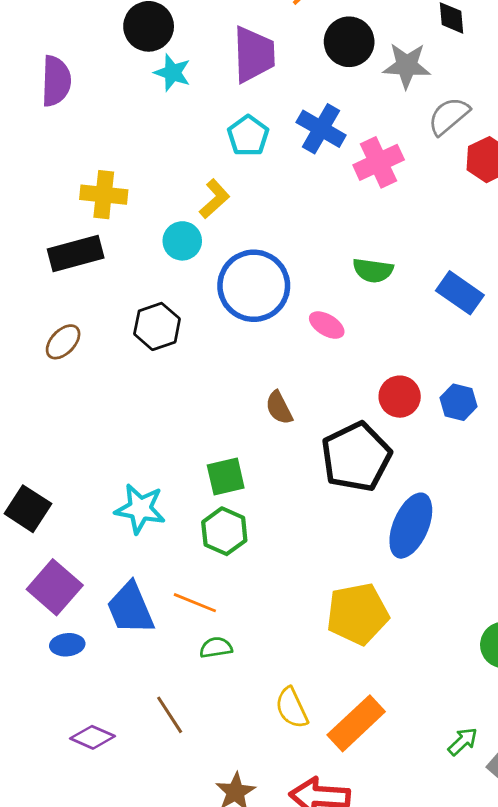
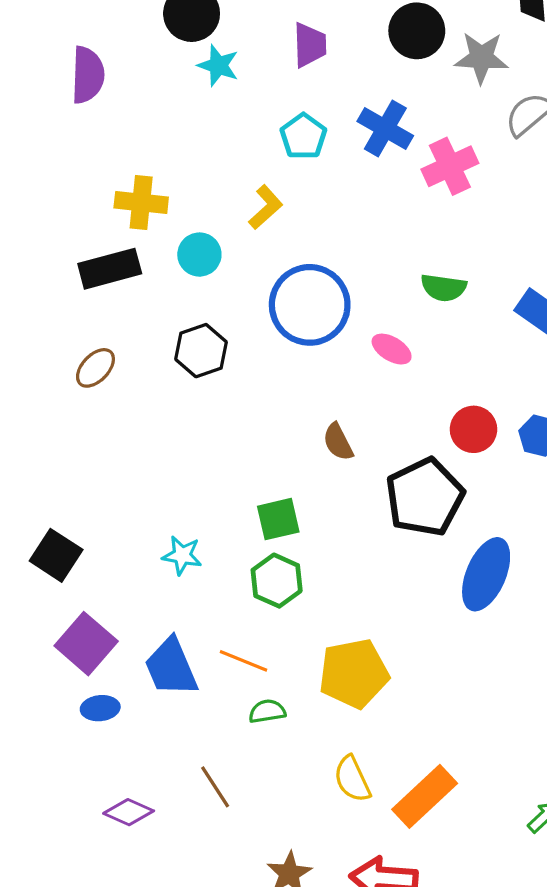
purple trapezoid: (254, 54) -> (310, 45), size x0.7
cyan circle: (182, 241) -> (199, 255), moved
cyan star: (140, 509) -> (182, 555), size x0.7
yellow pentagon: (358, 614) -> (354, 673), moved

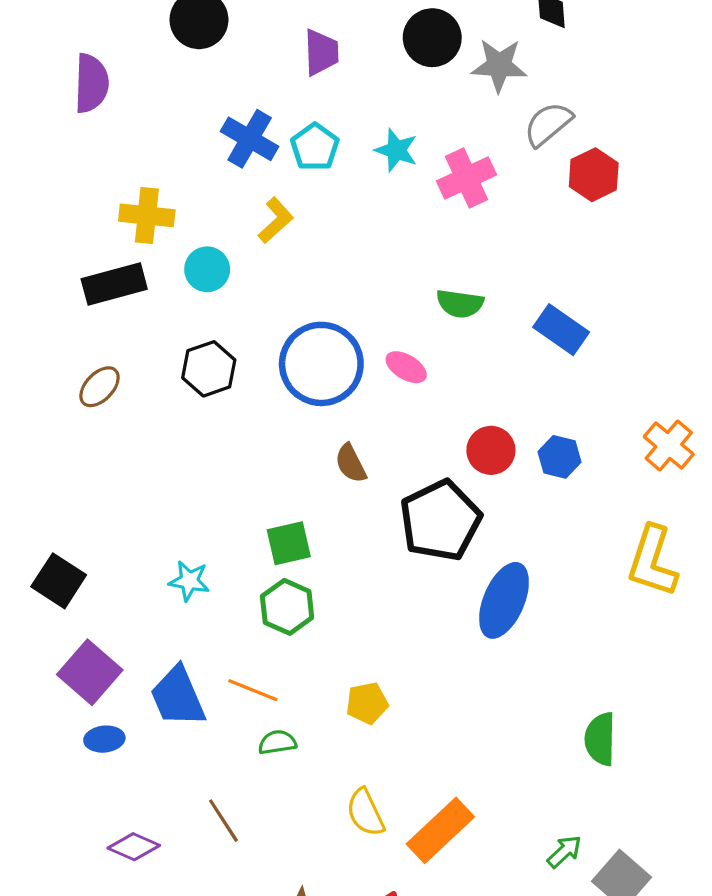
cyan star: (218, 65) -> (396, 150), moved
blue cross: (385, 128) -> (250, 139), moved
blue circle: (310, 305) -> (321, 364), moved
yellow pentagon: (354, 673) -> (367, 703), size x0.6

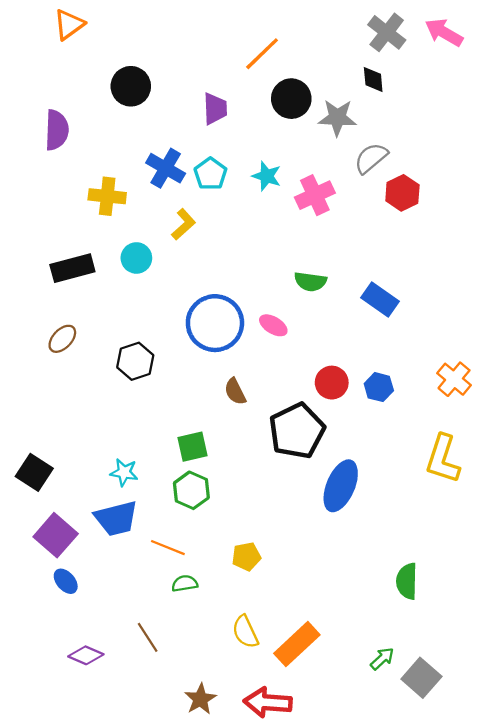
yellow cross: (147, 215) -> (107, 196), moved
black hexagon: (209, 369) -> (135, 361), moved
blue trapezoid: (178, 697) -> (116, 518), moved, turned -81
blue ellipse: (104, 739) -> (66, 581), turned 55

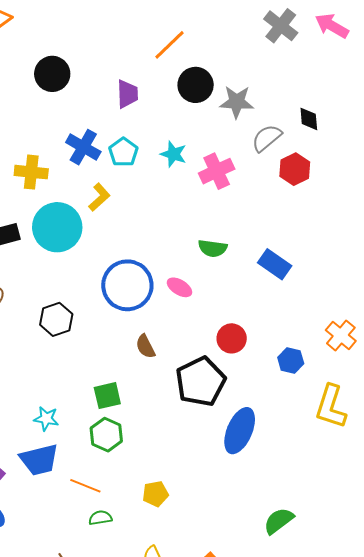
black diamond: (373, 80) -> (309, 119), moved
cyan circle: (136, 258) -> (57, 227), size x1.8
blue hexagon: (379, 387) -> (291, 360), moved
green semicircle: (407, 581) -> (279, 521), moved, turned 52

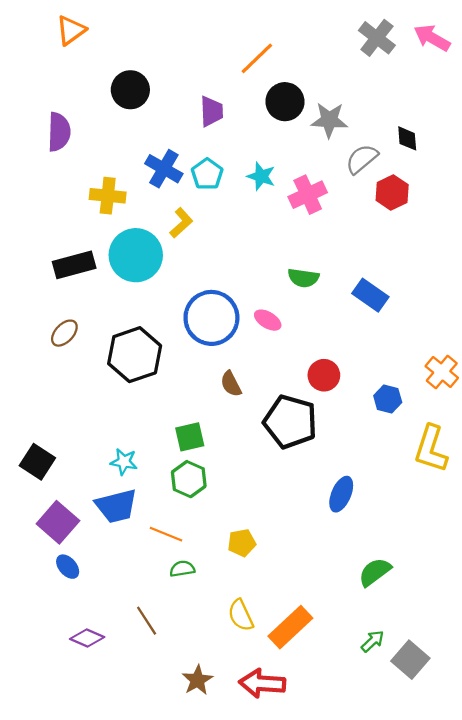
black hexagon: (56, 319) -> (135, 355), size x1.5
black pentagon: (201, 382) -> (290, 422), turned -30
blue ellipse: (240, 431) -> (341, 494), moved, size x0.7

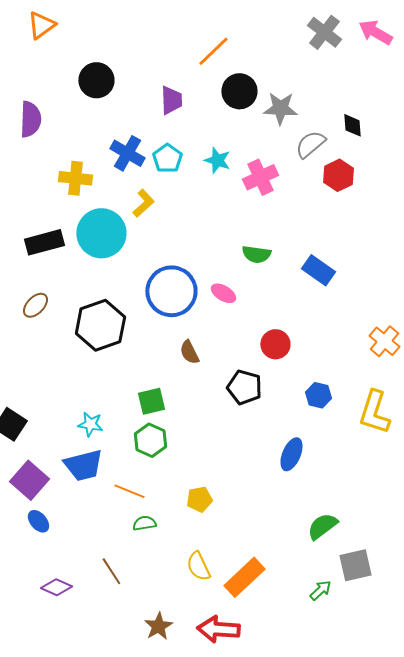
blue hexagon: (388, 399) -> (318, 395), moved
black pentagon: (290, 422) -> (244, 387), size x0.7
gray square: (410, 660) -> (355, 565), moved, turned 36

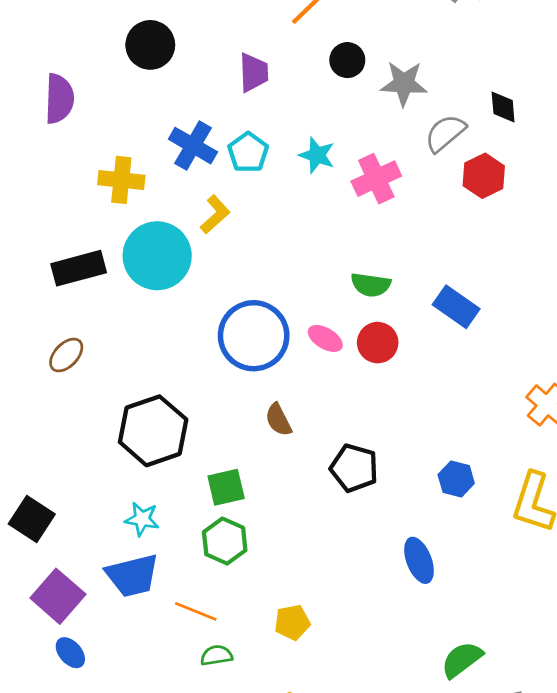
black circle: (239, 91) -> (347, 60), size x0.7
black hexagon: (100, 325) -> (153, 431), moved
red circle: (275, 344) -> (378, 343), moved
blue ellipse: (291, 454) -> (419, 560), turned -44

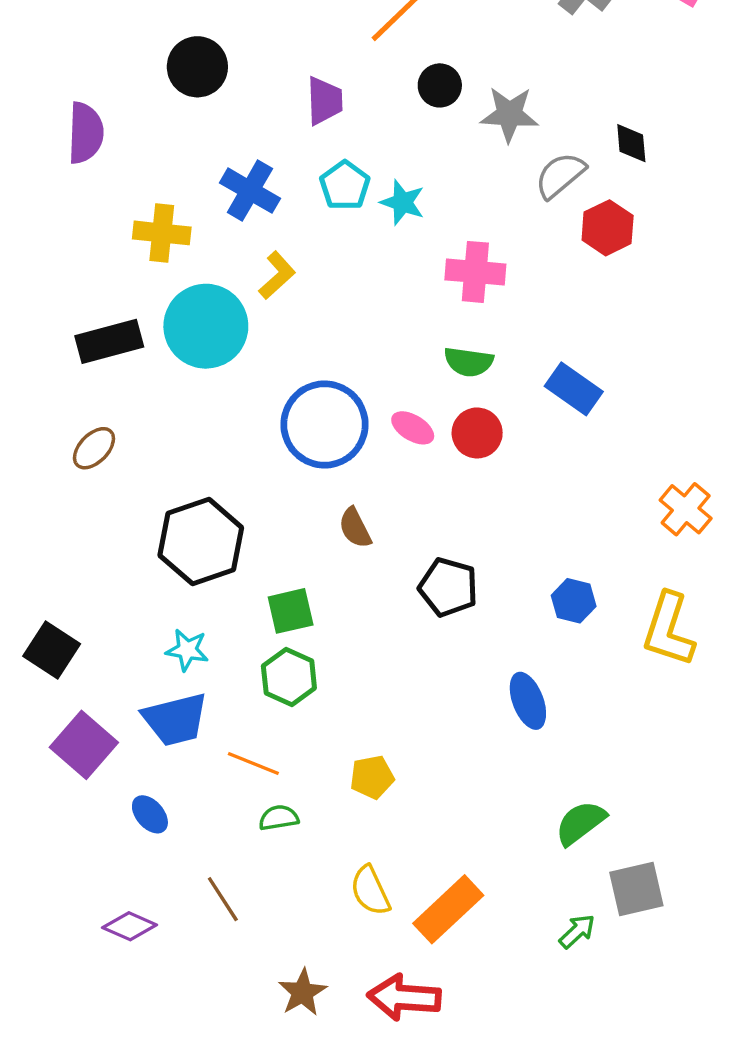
cyan pentagon: (248, 152) -> (345, 185), moved
pink cross: (376, 179) -> (475, 272), moved, turned 30
blue ellipse: (70, 653) -> (150, 814), moved

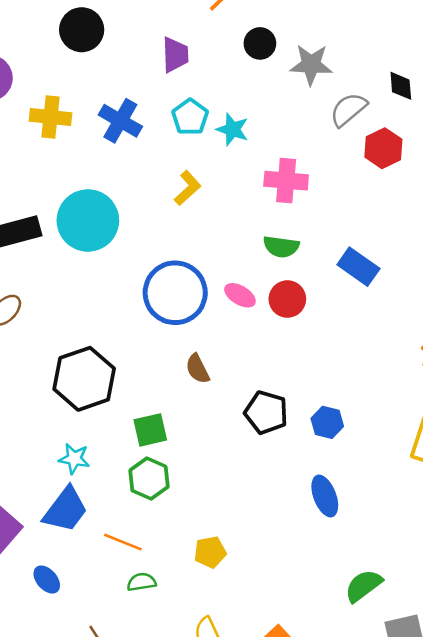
yellow cross: (162, 233) -> (50, 117), moved
yellow L-shape: (277, 275) -> (188, 188), moved
blue hexagon: (574, 601) -> (327, 422), moved
blue trapezoid: (175, 719) -> (65, 510), turned -39

